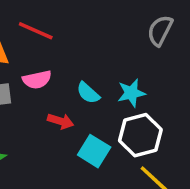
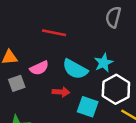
red line: (36, 31) -> (54, 33), moved
cyan semicircle: (88, 93) -> (75, 69), size x1.5

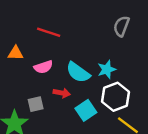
red line: (54, 33) -> (49, 32), moved
gray square: (17, 83) -> (36, 104), moved
cyan square: (88, 107) -> (86, 110), turned 30

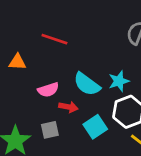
pink semicircle: (43, 67) -> (48, 90), moved
gray square: (36, 104) -> (50, 130), moved

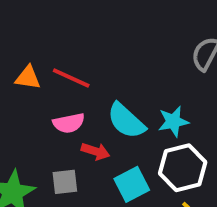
red line: (54, 39) -> (71, 78), moved

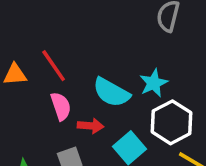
red line: (71, 78) -> (54, 66), turned 44
pink semicircle: (69, 123) -> (61, 106), turned -84

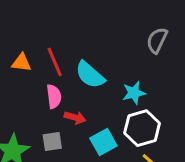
cyan semicircle: (111, 92) -> (90, 75), moved

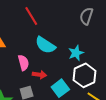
red line: (55, 62) -> (31, 16), moved

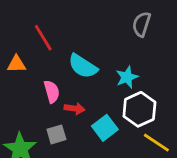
red line: (31, 16) -> (43, 38), moved

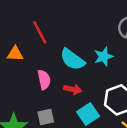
cyan star: (127, 77) -> (104, 57), moved
red arrow: (75, 109) -> (73, 89), moved

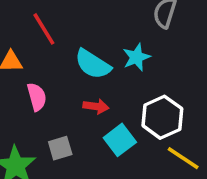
pink semicircle: (44, 80) -> (37, 97), moved

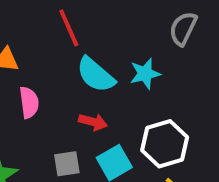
red line: (44, 29) -> (69, 28), moved
gray square: (60, 148) -> (67, 164), moved

